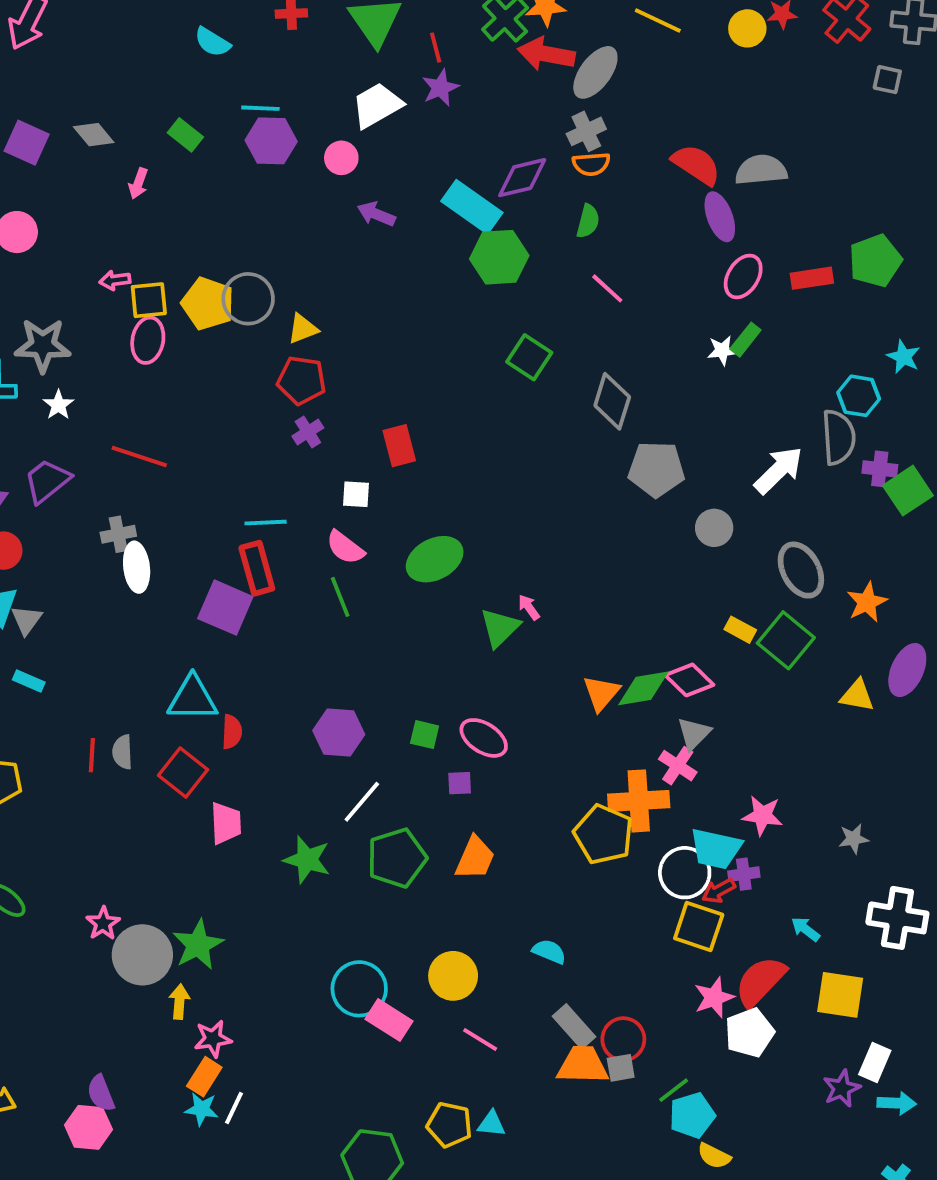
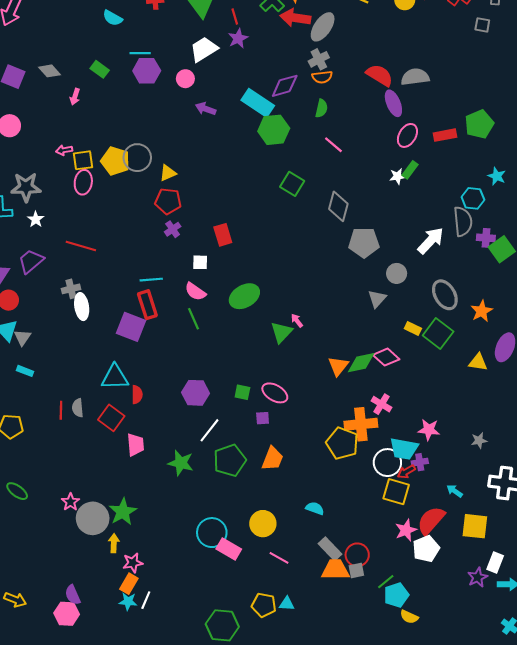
gray triangle: (694, 734) -> (377, 299), moved

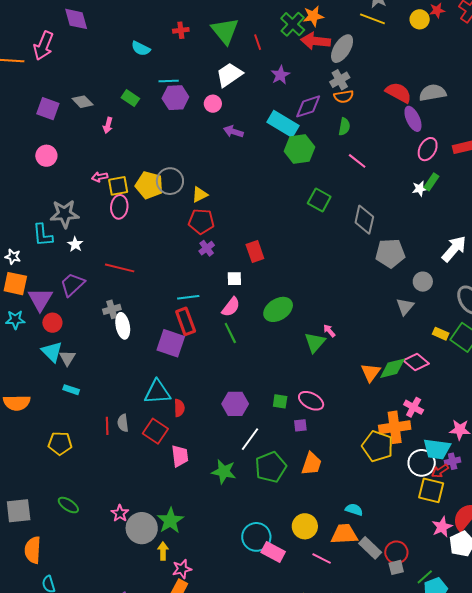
purple star: (238, 38) -> (280, 75), moved
pink semicircle: (195, 292) -> (231, 307), turned -85
orange trapezoid: (335, 570) -> (344, 534), moved

